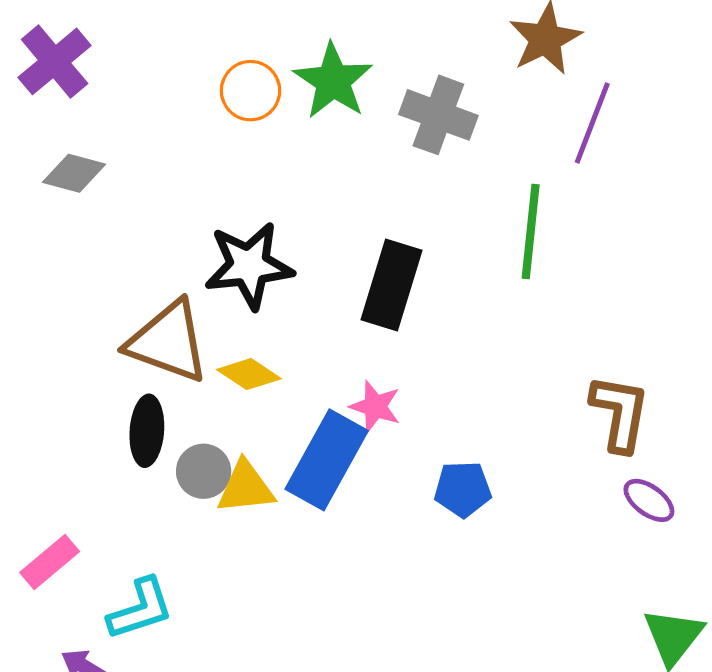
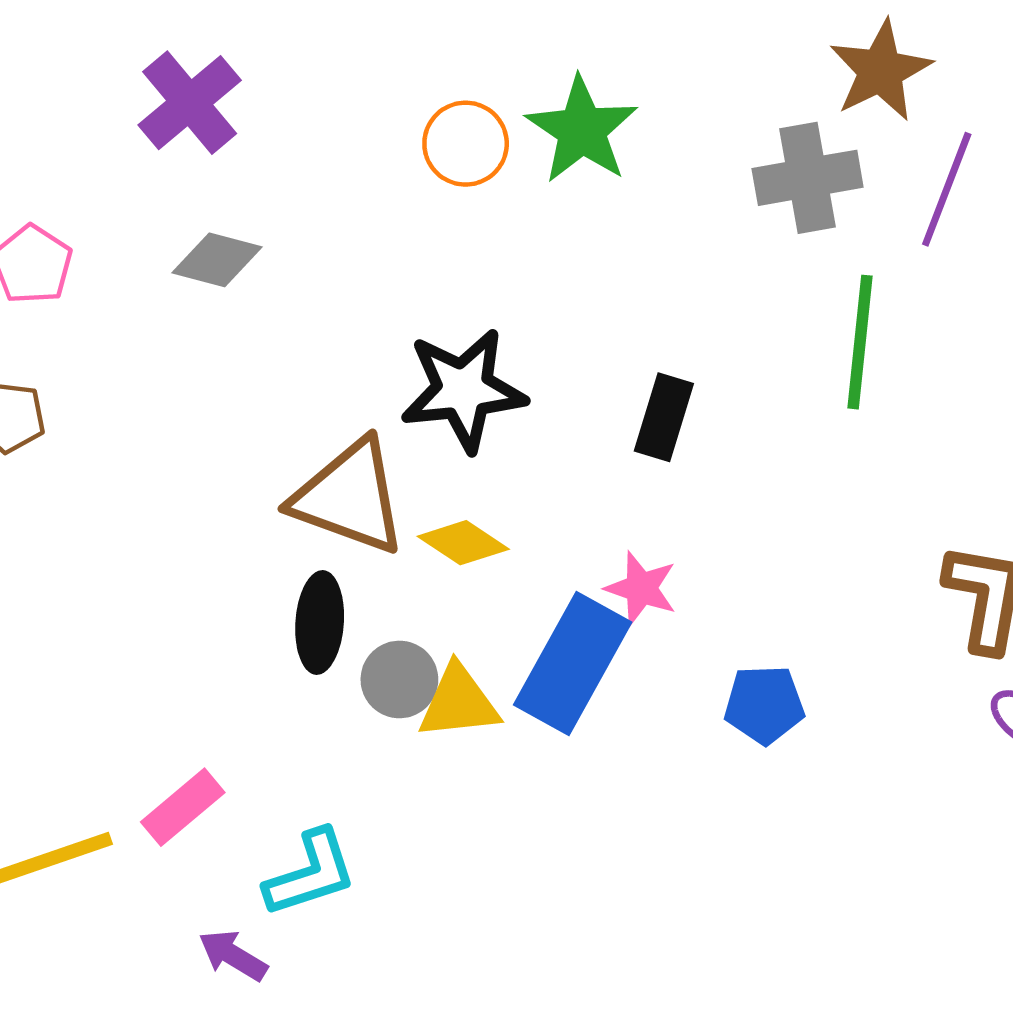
gray cross: (438, 115) -> (808, 178), moved, turned -30
black rectangle: (391, 285) -> (664, 417), size x0.7

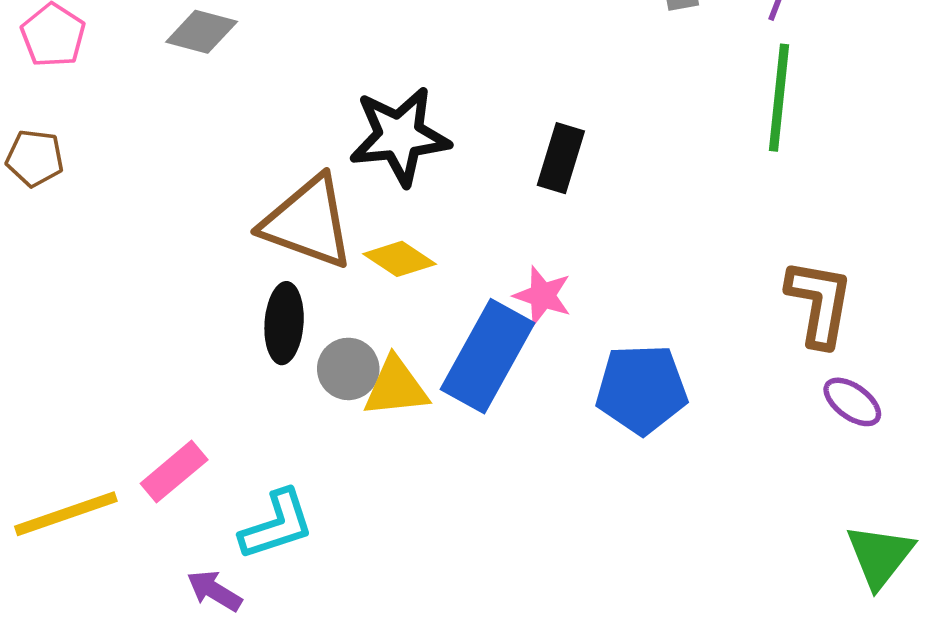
green line: (860, 342) -> (779, 98), moved
blue pentagon: (764, 705) -> (642, 389), size x1.4

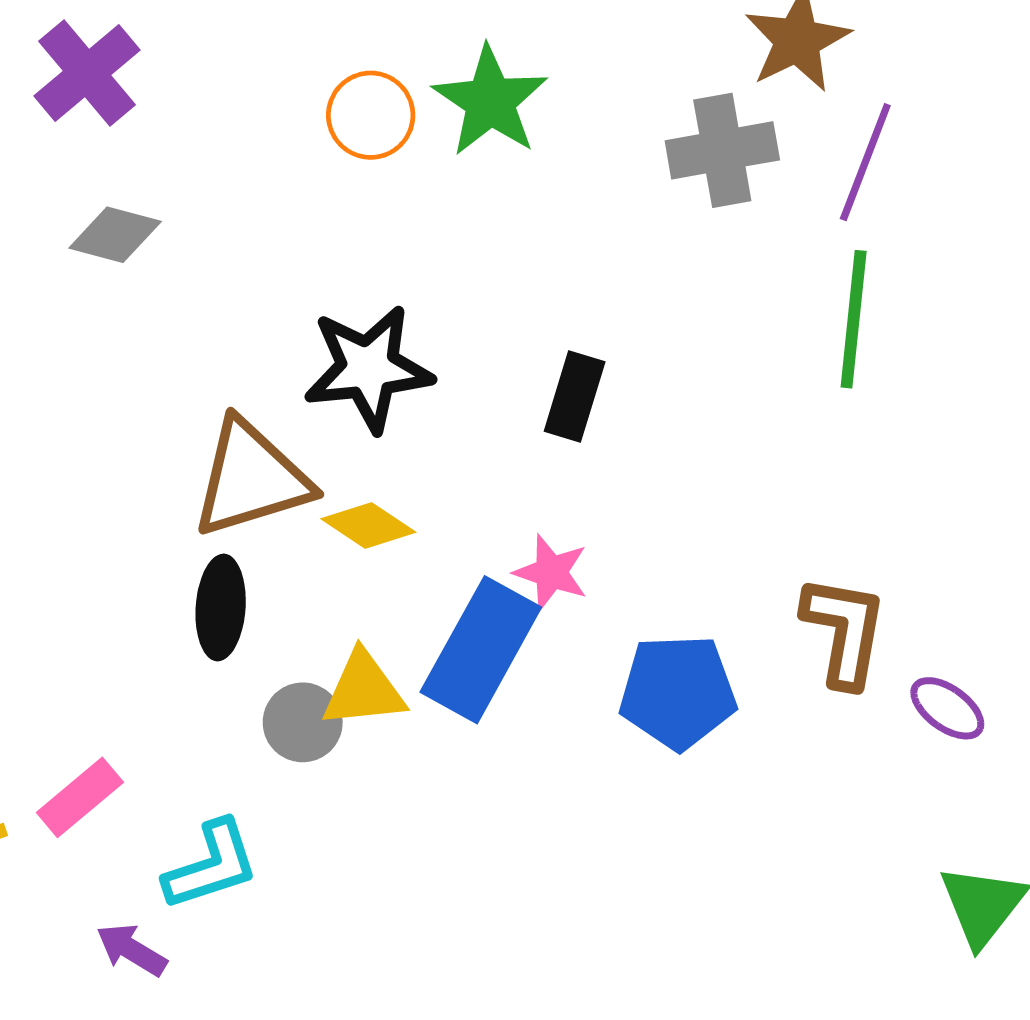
brown triangle: (308, 222) -> (251, 479), turned -37
brown L-shape: (819, 303) -> (844, 631), moved
gray circle: (348, 369) -> (303, 722), moved

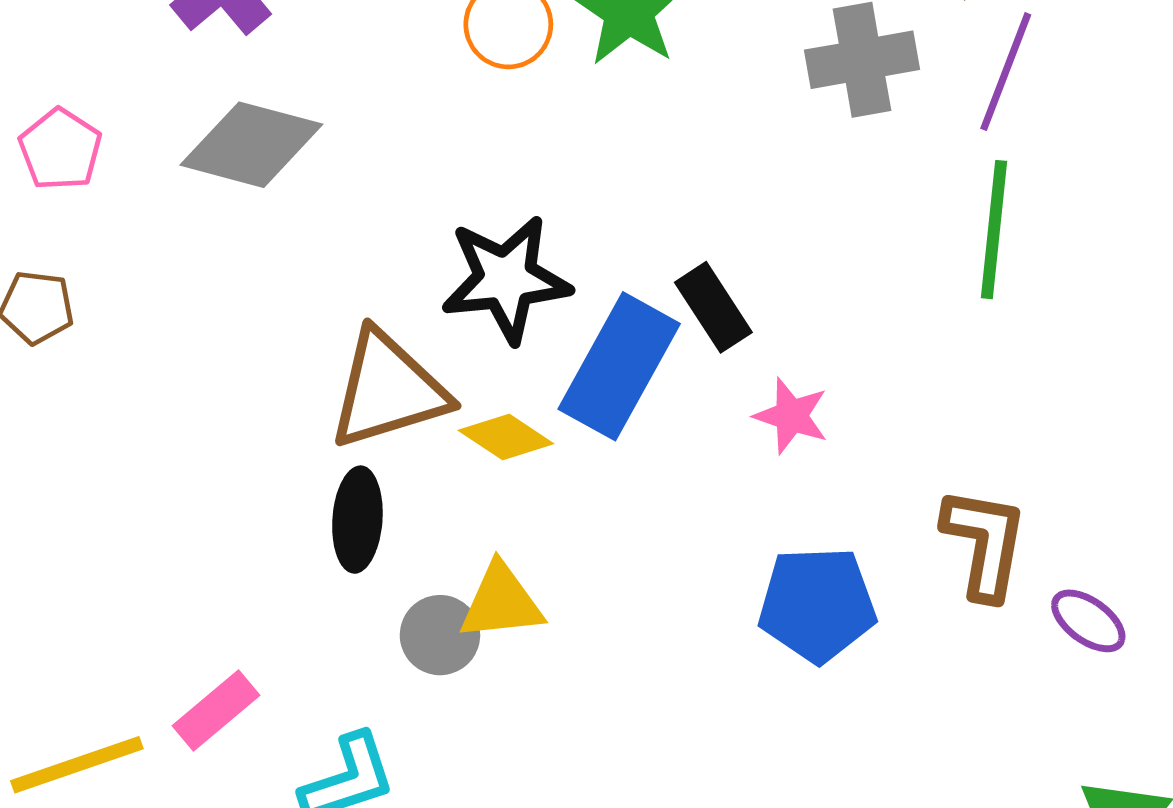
gray diamond: (115, 235) -> (251, 145), size x1.5
black rectangle: (575, 397) -> (713, 307), turned -50
pink star: (551, 572) -> (791, 416), moved
blue rectangle: (481, 650) -> (619, 366), moved

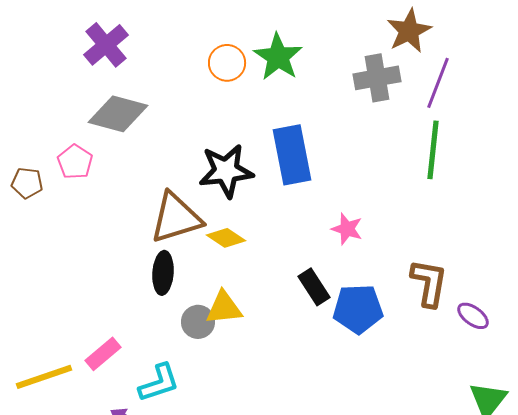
pink pentagon: (60, 149) -> (75, 162), moved
black rectangle: (713, 307) -> (314, 287), moved
blue rectangle: (619, 366) -> (292, 155), moved, turned -40

